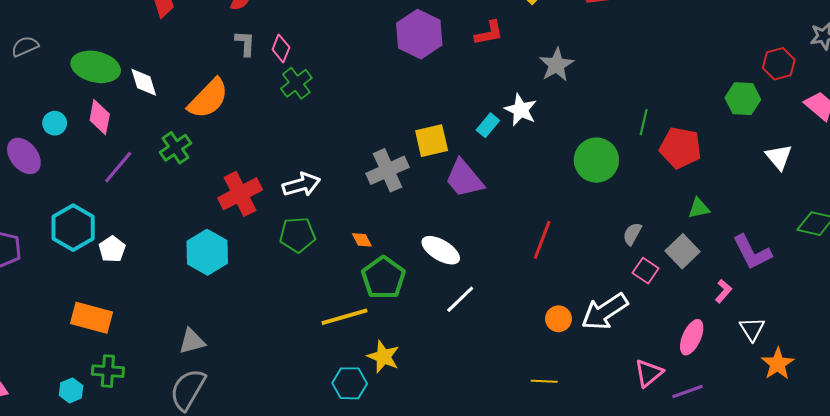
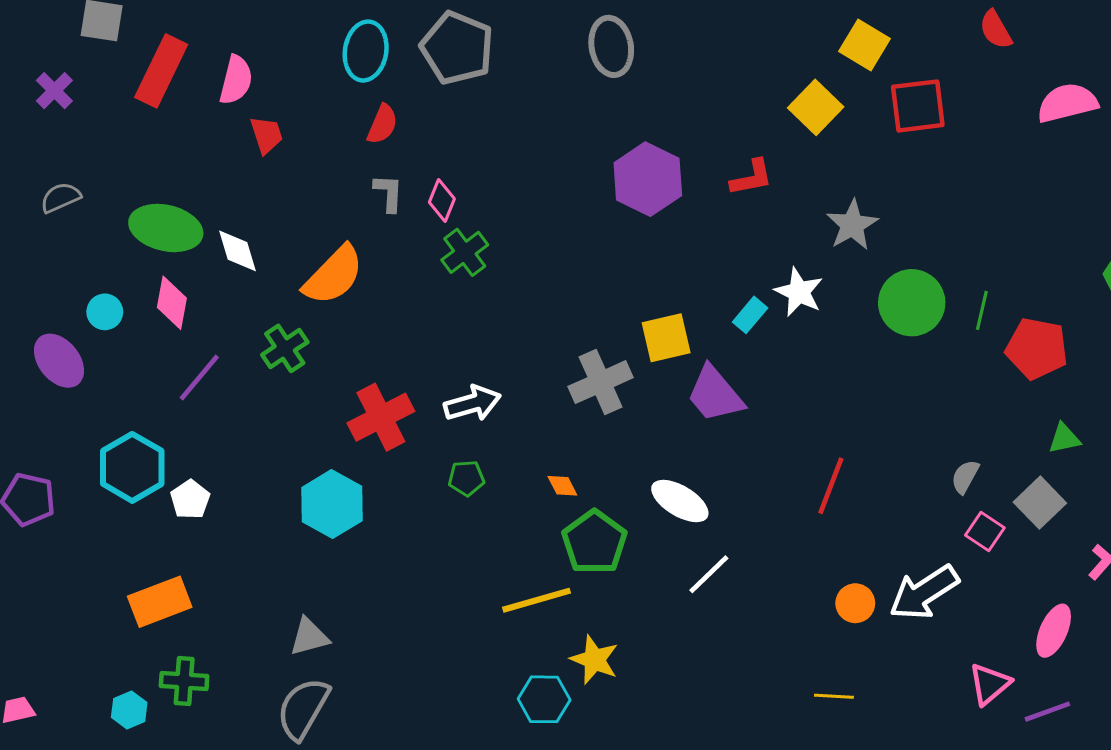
green circle: (596, 160) -> (912, 303), moved
green pentagon: (297, 235) -> (466, 478), size x0.7
orange rectangle: (92, 318) -> (160, 602), turned -36

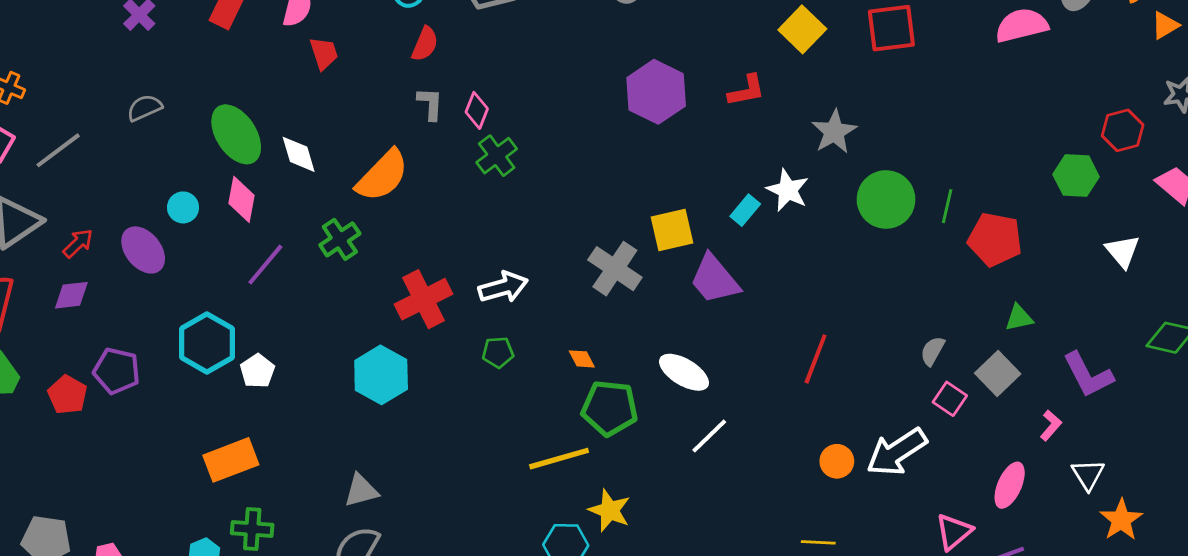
green ellipse: (166, 228) -> (236, 134), turned 44
gray cross: (601, 382) -> (615, 269), turned -32
green pentagon: (594, 542) -> (610, 408), turned -30

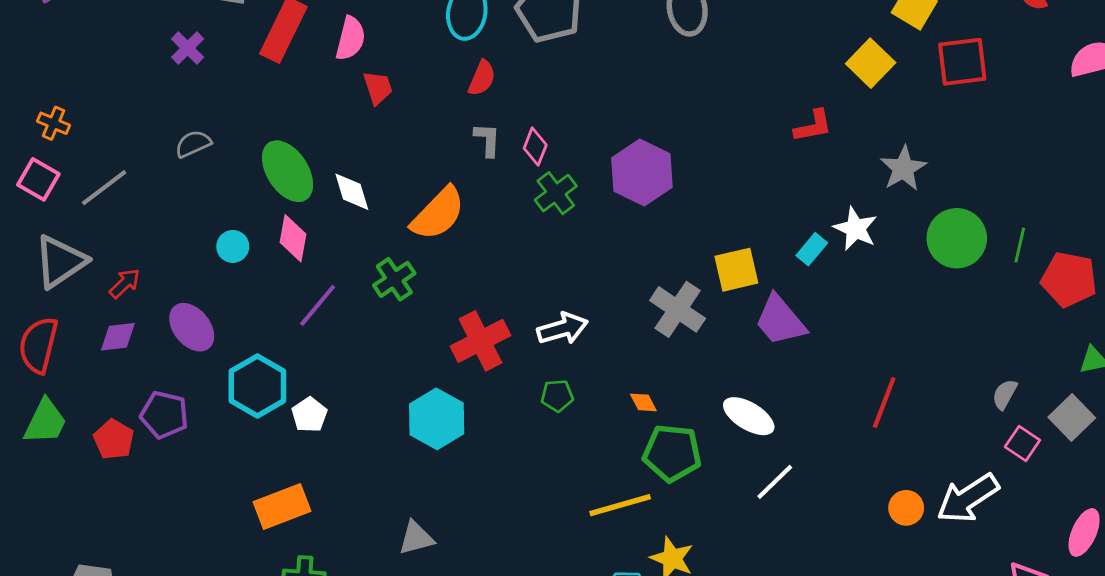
purple hexagon: (656, 92) -> (642, 173), moved
purple ellipse: (143, 250) -> (192, 327), moved

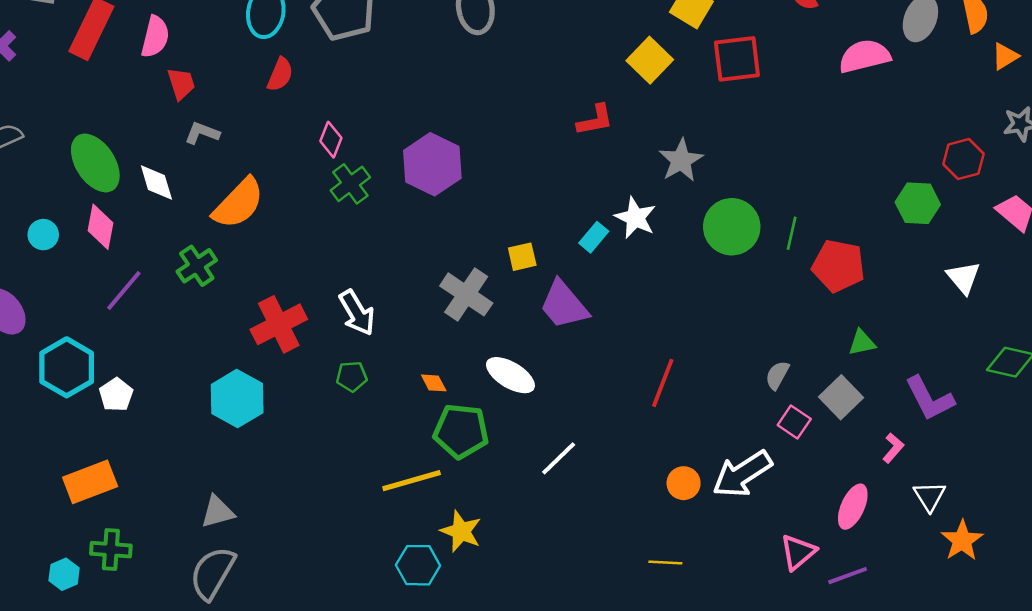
gray L-shape: (487, 140) -> (202, 133), moved, turned -72
yellow square: (736, 270) -> (522, 257), size x0.7
white arrow: (563, 329) -> (357, 313), turned 75
white ellipse: (749, 416) -> (510, 375), moved

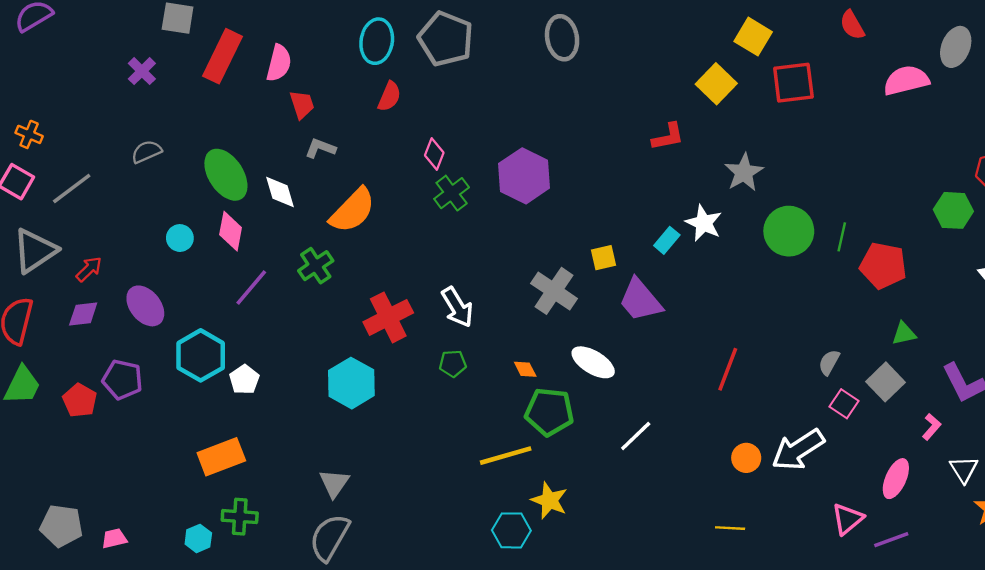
gray triangle: (218, 512) -> (334, 483), turned -40

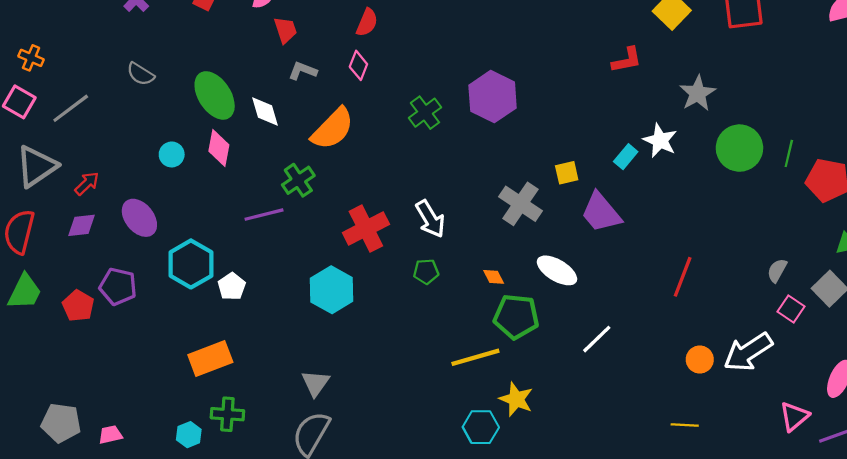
gray semicircle: (146, 152) -> (141, 74), turned -124
pink diamond: (434, 154) -> (358, 65), moved
purple line: (251, 288) -> (264, 215), moved, turned 36

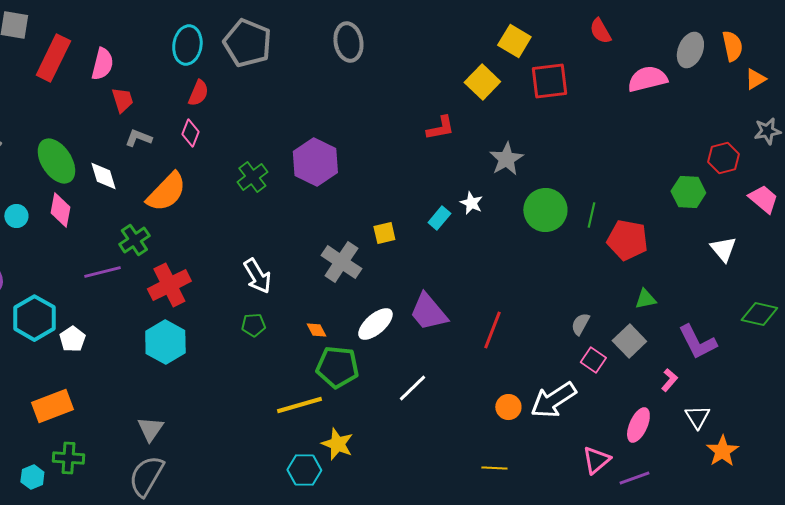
white star: (660, 141) -> (471, 203), size x0.7
purple trapezoid: (601, 212) -> (428, 312), moved
red cross: (366, 229) -> (169, 285), moved
white ellipse: (557, 270) -> (375, 324), turned -72

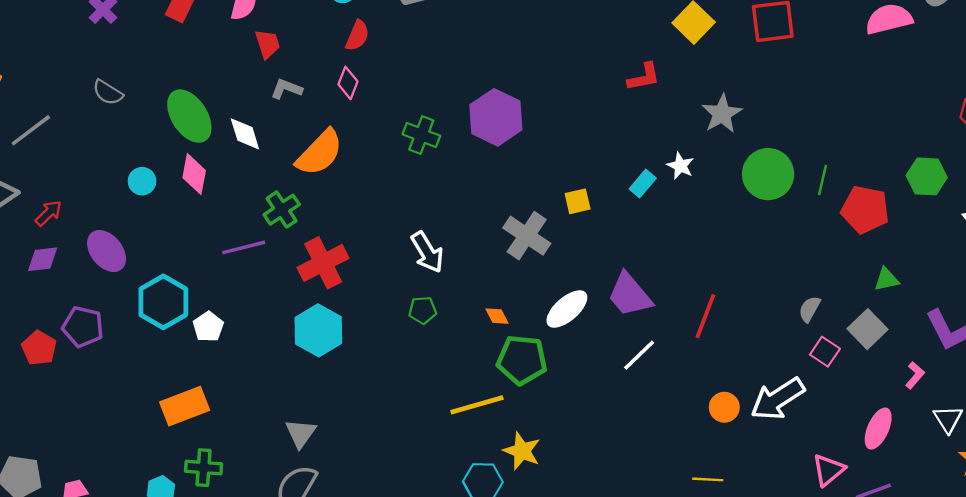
green cross: (252, 177) -> (421, 135), turned -32
green hexagon: (688, 192) -> (927, 176), moved
white line: (412, 388) -> (639, 355), moved

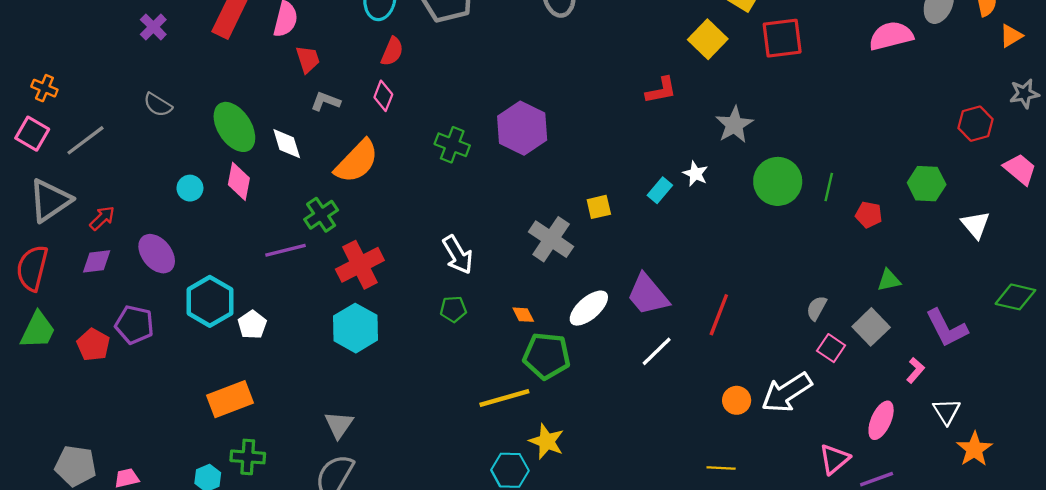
red pentagon: (865, 210) -> (869, 215), size x0.6

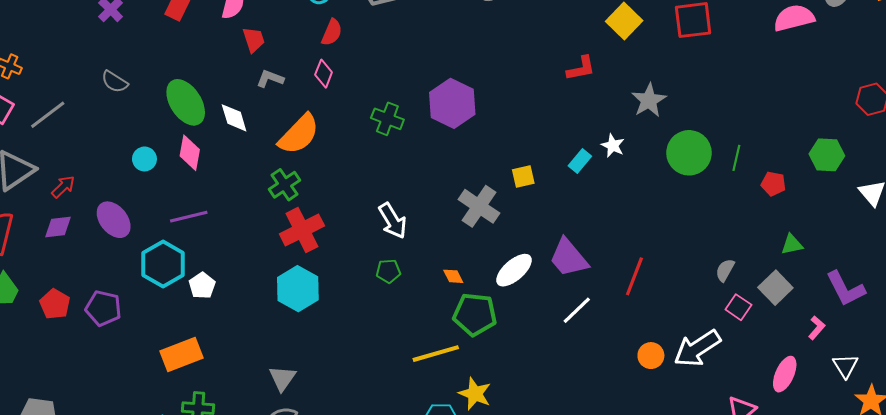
green cross: (321, 215) -> (284, 185), moved
purple line: (286, 250) -> (189, 217), moved
purple pentagon: (134, 325) -> (103, 308), moved

